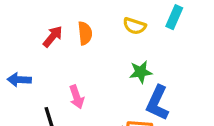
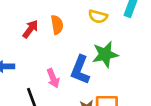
green star: (141, 72) -> (105, 54), size x1.4
blue L-shape: (157, 103) -> (80, 70), moved

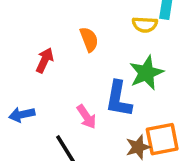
yellow semicircle: (98, 16) -> (145, 25), moved
orange semicircle: (57, 25) -> (89, 39), moved

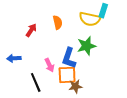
yellow semicircle: (145, 25) -> (90, 19), size x1.5
orange square: (162, 139) -> (67, 75), moved

